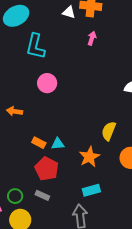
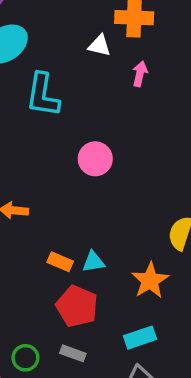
white triangle: (69, 12) -> (99, 46), moved
pink circle: (47, 83) -> (95, 159), moved
cyan rectangle: (91, 190) -> (140, 338), moved

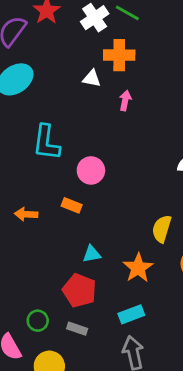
cyan L-shape: (43, 95) -> (46, 142), moved
orange rectangle: (60, 262) -> (72, 205), moved
green circle: (25, 358) -> (38, 321), moved

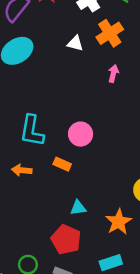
orange cross: (119, 55) -> (110, 33), turned -36
white triangle: (92, 78) -> (75, 43), moved
cyan L-shape: (46, 142) -> (32, 131), moved

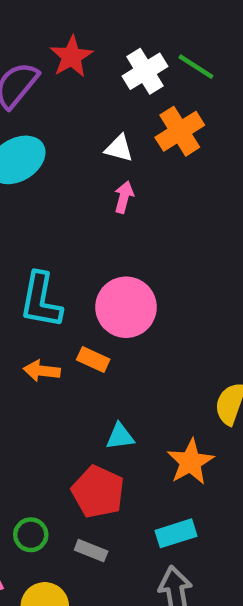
pink arrow: (113, 74) -> (124, 197), moved
pink circle: (81, 134) -> (126, 307), size x1.4
orange arrow: (22, 170) -> (42, 371), moved

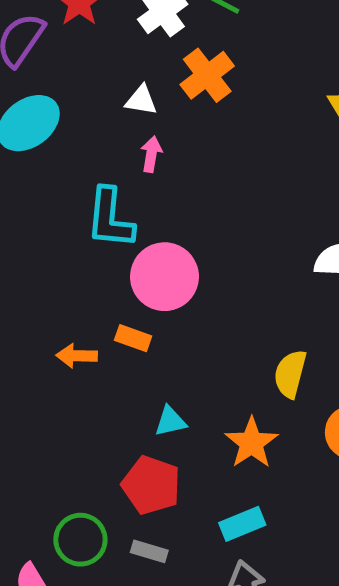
cyan L-shape: (41, 300) -> (110, 218), moved
green circle: (31, 535) -> (80, 540), size x1.4

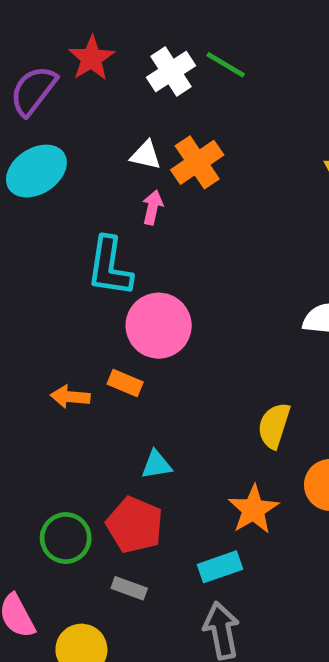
orange cross: (207, 75) -> (197, 162), moved
orange star: (251, 443) -> (253, 509), moved
green circle: (80, 540) -> (66, 538), moved

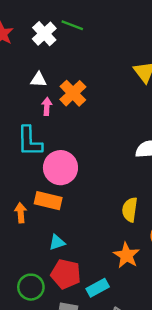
orange cross: (197, 162) -> (73, 93), moved
orange rectangle: (125, 383) -> (48, 201), size x1.5
orange arrow: (70, 397) -> (21, 213), turned 90
cyan triangle: (157, 465) -> (57, 242), moved
cyan rectangle: (220, 567) -> (98, 288), moved

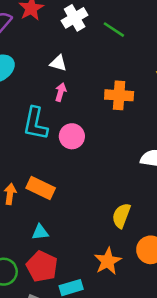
green line: (72, 25) -> (114, 30), moved
orange cross: (73, 93) -> (119, 95), moved, turned 35
pink circle: (60, 168) -> (72, 136), moved, size x0.7

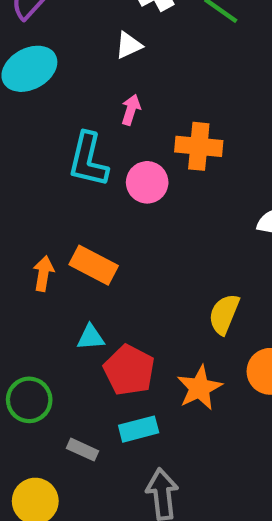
white triangle: (58, 63) -> (129, 45), moved, turned -42
orange cross: (119, 95) -> (199, 146), moved
red pentagon: (42, 266) -> (129, 370), moved

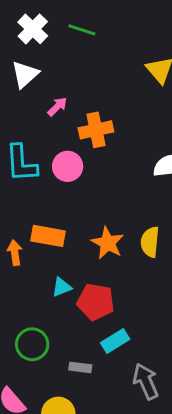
white triangle: (129, 45) -> (25, 74), size x1.4
pink arrow: (131, 110) -> (57, 107), moved, turned 45
orange star: (199, 388) -> (108, 243), moved

